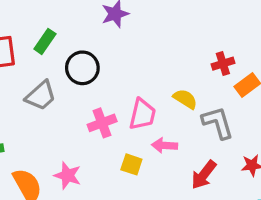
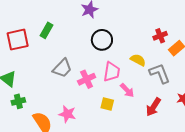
black circle: (82, 68) -> (102, 40), moved
gray trapezoid: (41, 96) -> (62, 68), moved
pink arrow: (164, 145) -> (127, 90), turned -133

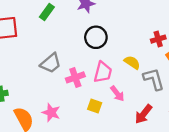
green rectangle: (46, 30) -> (47, 12), moved

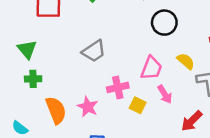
black circle: (96, 37) -> (164, 23), moved
pink cross: (75, 77) -> (118, 87), moved

